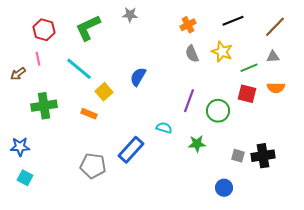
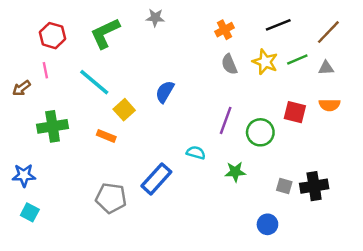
green line: (249, 68) -> (297, 59), moved

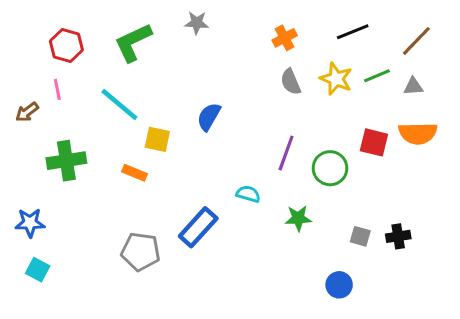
orange semicircle: (330, 105) -> (418, 133), size x1.4
yellow square: (124, 110) -> (157, 139), turned -36
black cross: (314, 186) -> (398, 236), size x0.7

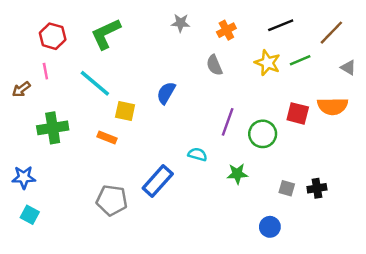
gray star: (197, 23) -> (181, 23), moved
gray semicircle: (291, 82) -> (214, 65), moved
gray triangle: (413, 86) -> (348, 68), moved, turned 35

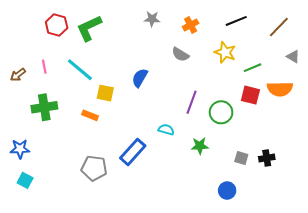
red hexagon: (53, 36) -> (57, 25), moved
green line: (300, 60) -> (252, 68), moved
gray semicircle: (214, 65) -> (180, 54), turned -36
pink line: (45, 71) -> (44, 67), moved

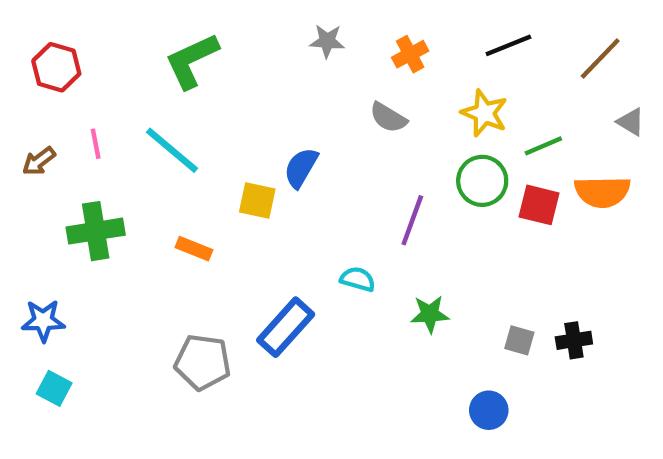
red hexagon: (57, 25) -> (56, 67), moved
yellow square: (105, 93) -> (257, 201), moved
green circle: (221, 112) -> (482, 181), moved

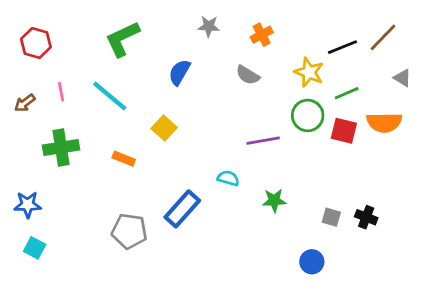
black line: (508, 45) -> (342, 47), moved
blue semicircle: (301, 168) -> (179, 72), moved
yellow square: (257, 201) -> (164, 128), turned 30
purple line: (412, 220) -> (263, 141), turned 60
black cross: (574, 340) -> (366, 217), turned 30

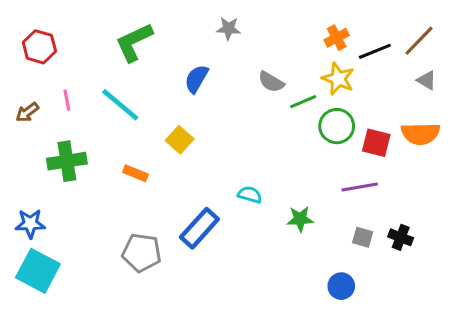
orange cross: (262, 35) -> (337, 38), moved
gray triangle: (402, 78) -> (427, 80), moved
green line: (347, 93) -> (303, 102), moved
purple line: (263, 141) -> (360, 187), moved
cyan square: (35, 248) -> (38, 271), size x1.8

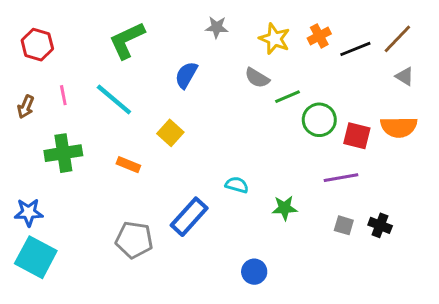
yellow star: (338, 79) -> (274, 39), moved
brown arrow: (27, 112) -> (26, 107), turned -30
blue circle: (341, 286) -> (254, 272), moved

